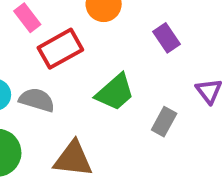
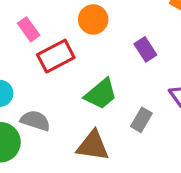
gray semicircle: (37, 100) -> (35, 121), moved
brown triangle: (73, 159) -> (93, 146), moved

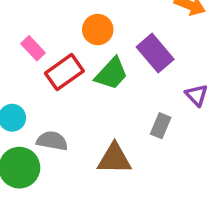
purple rectangle: (145, 49) -> (155, 53), size x1.5
green trapezoid: (101, 94) -> (111, 74), moved

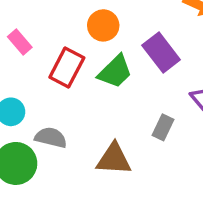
pink rectangle: (33, 48) -> (20, 42), moved
red rectangle: (64, 72) -> (67, 67), turned -30

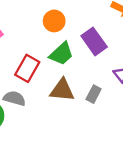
red rectangle: (67, 67) -> (27, 68), moved
brown triangle: (114, 159) -> (62, 90), moved

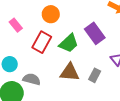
orange circle: (54, 21) -> (51, 14), moved
red rectangle: (27, 68) -> (42, 42), moved

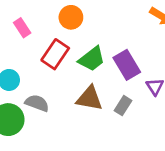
purple rectangle: (95, 33) -> (127, 65), moved

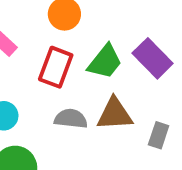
gray semicircle: (37, 103) -> (71, 119), moved
gray rectangle: (123, 106) -> (159, 135), moved

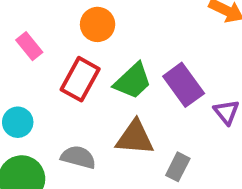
gray semicircle: (71, 119) -> (78, 157), moved

